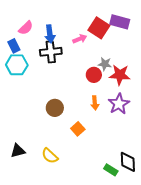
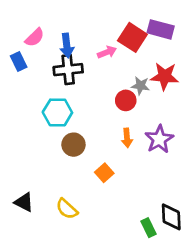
cyan hexagon: (17, 65) -> (57, 112), moved
red star: (120, 75) -> (165, 76), moved
black triangle: (18, 151) -> (24, 202), turned 42
green rectangle: (111, 170) -> (148, 228), turned 32

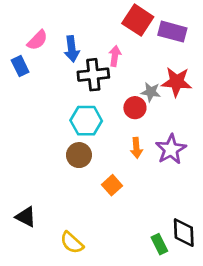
red square: (132, 37) -> (138, 20), moved
pink arrow: (107, 52) -> (115, 56), turned -60
black cross: (68, 70) -> (93, 75), moved
cyan hexagon: (57, 112) -> (86, 121), moved
yellow semicircle: (67, 209) -> (72, 243), moved

